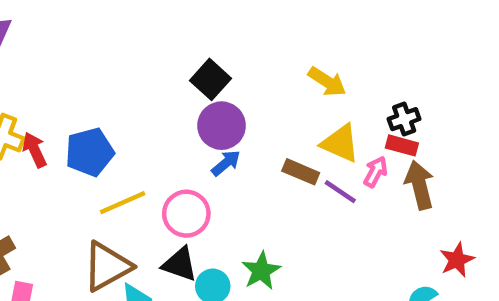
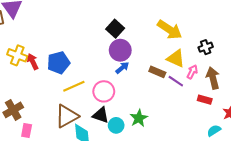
yellow arrow: (327, 82) -> (170, 30), size x1.4
red rectangle: (402, 145) -> (205, 100), moved

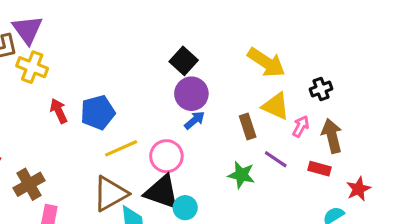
yellow cross: (17, 55) -> (32, 67), moved
brown rectangle: (157, 72) -> (248, 126), turned 49
purple line: (176, 81) -> (276, 159), moved
black triangle: (101, 115) -> (162, 192), size x1.4
green star: (139, 118) -> (241, 175), moved, turned -30

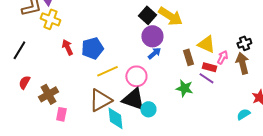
yellow arrow: (266, 62) -> (170, 16), moved
black cross: (321, 89) -> (244, 43), moved
red rectangle: (319, 169) -> (209, 67), moved

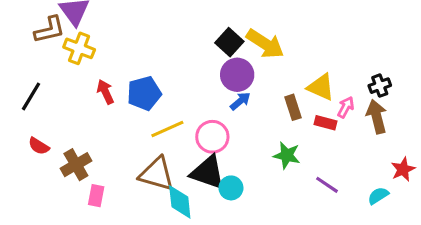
purple line: (206, 78) -> (327, 185), moved
red semicircle: (24, 82) -> (39, 146), turned -88
brown triangle: (100, 100) -> (157, 174), turned 45

